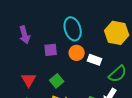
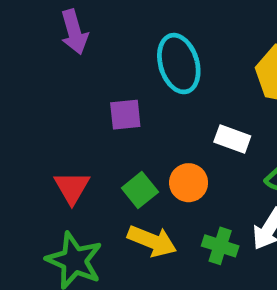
purple arrow: (25, 35) -> (74, 32), moved
orange circle: (77, 53) -> (189, 183), moved

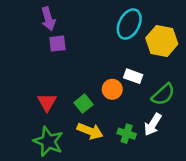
cyan ellipse: (179, 64) -> (129, 24), moved, turned 44
purple square: (125, 115) -> (57, 44), moved
orange circle: (189, 183) -> (112, 89), moved

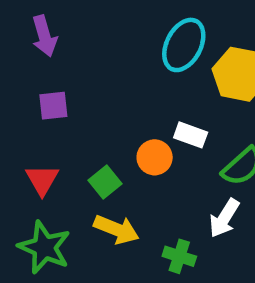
purple square: (57, 44) -> (53, 106), moved
green cross: (127, 134) -> (179, 256), moved

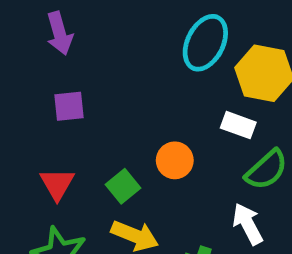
white rectangle: (191, 135) -> (238, 125), moved
white arrow: (224, 218) -> (248, 224), turned 120

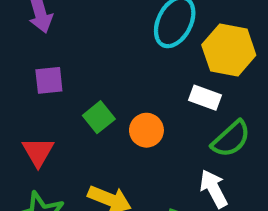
green square: (123, 186) -> (99, 117), moved

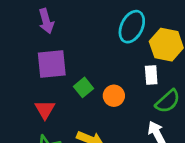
purple square: (49, 80) -> (52, 64), size x1.6
white rectangle: (205, 98) -> (151, 75), turned 66

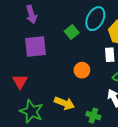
green square: (83, 87) -> (72, 32), moved
red triangle: (45, 110) -> (20, 82), moved

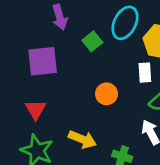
purple arrow: (31, 14) -> (60, 17), moved
red triangle: (20, 82) -> (36, 109), moved

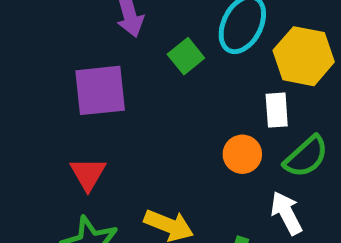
orange circle: (107, 94) -> (242, 154), moved

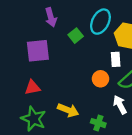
red triangle: (88, 174) -> (32, 87), turned 49

